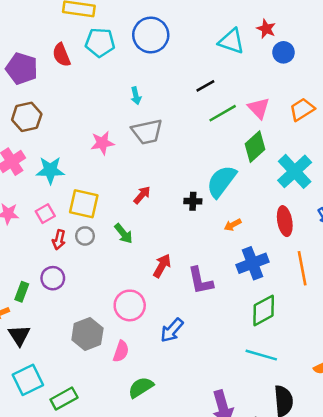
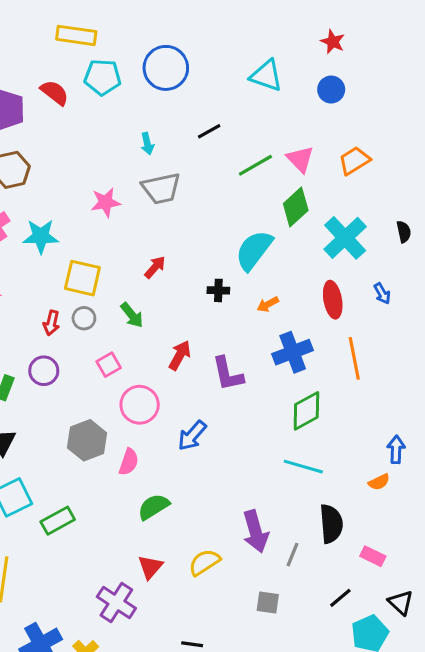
red star: (266, 29) -> (333, 42), moved
red semicircle: (61, 55) -> (55, 93), turned 150
black line: (205, 86) -> (209, 131), moved
black cross: (193, 201) -> (218, 290), moved
pink square: (45, 214) -> (109, 365), moved

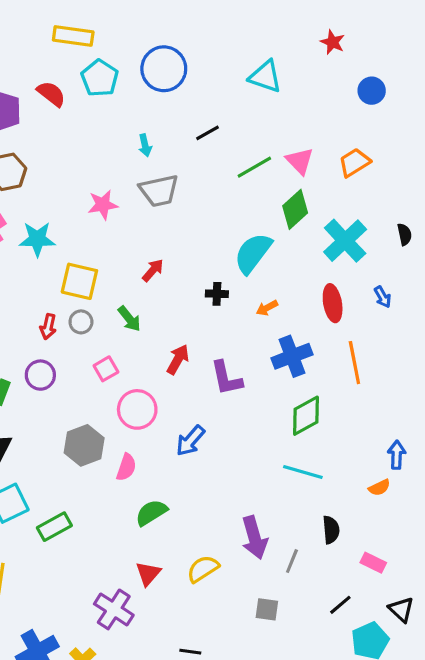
cyan pentagon: (102, 77) -> (100, 78), turned 30
blue circle: (331, 90) -> (372, 91), moved
black semicircle: (331, 524) -> (331, 530), size x0.7

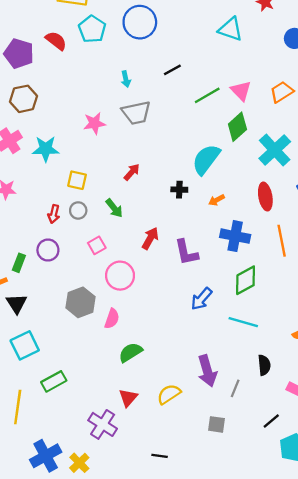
cyan triangle: (265, 77) -> (230, 29), moved
yellow square: (79, 281) -> (77, 180), size x0.7
blue cross: (292, 356) -> (235, 236), turned 32
blue arrow: (190, 441) -> (201, 299), moved
green rectangle: (54, 527) -> (54, 381), moved

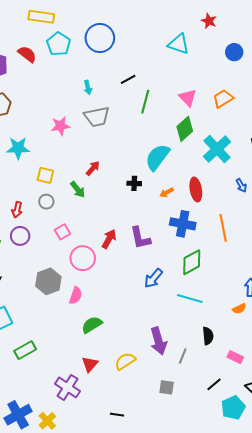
green line: (207, 95) -> (145, 102), moved, turned -45
red ellipse: (265, 197) -> (196, 189), moved
green arrow: (114, 208) -> (78, 189), moved
red arrow: (54, 214) -> (17, 210), moved
red arrow: (150, 238) -> (109, 239), moved

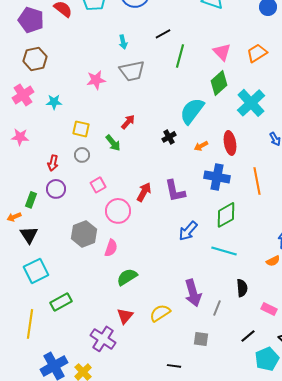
cyan star: (18, 148) -> (54, 102), size x0.7
black cross: (134, 183) -> (169, 137), turned -32
black line: (117, 415) -> (174, 366), moved

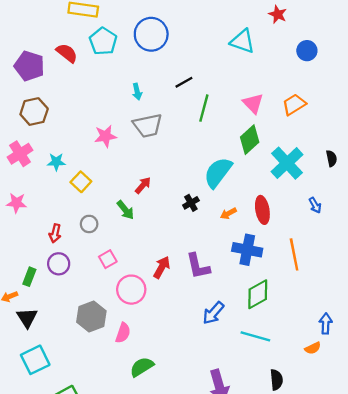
yellow square: (81, 129) -> (81, 182), moved, turned 30

